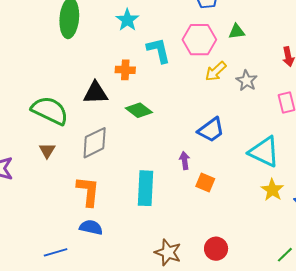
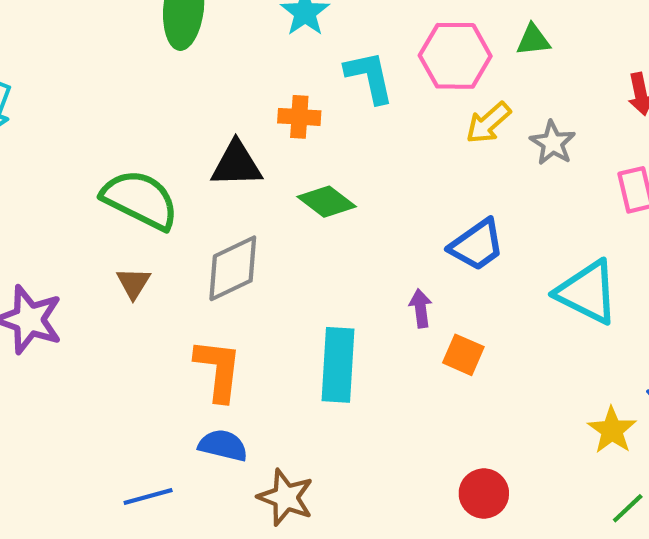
yellow star: (272, 190) -> (612, 430), moved
brown star: (168, 252) -> (286, 497), moved

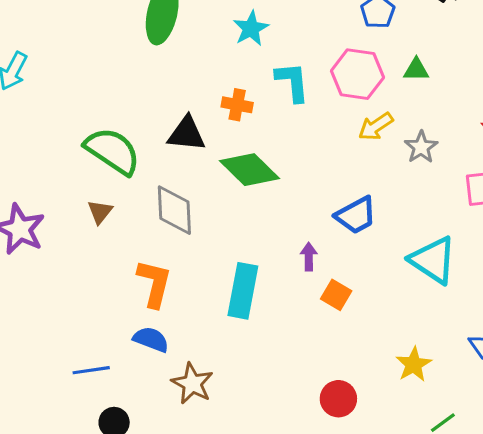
green diamond: (327, 202) -> (249, 170), size x1.4
gray diamond: (233, 268) -> (174, 210), turned -74
yellow star: (612, 430) -> (414, 364), moved

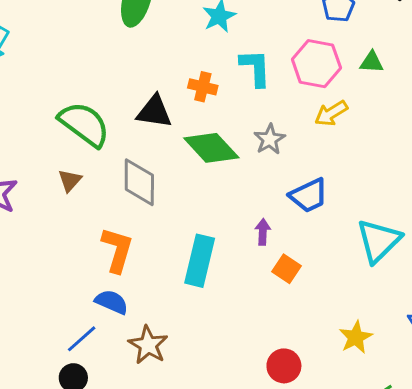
gray star: (421, 147) -> (270, 139), moved
cyan triangle: (433, 260) -> (379, 241), turned 39
blue line: (91, 370) -> (82, 339), moved, turned -36

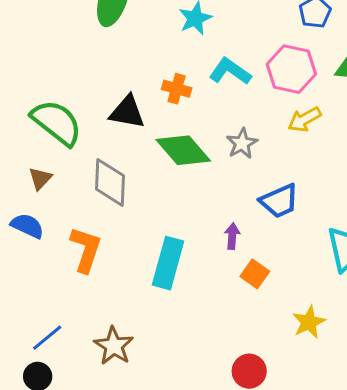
cyan L-shape: (255, 68) -> (230, 71), turned -54
blue semicircle: (112, 302) -> (27, 226), moved
yellow star: (356, 337) -> (309, 322), moved

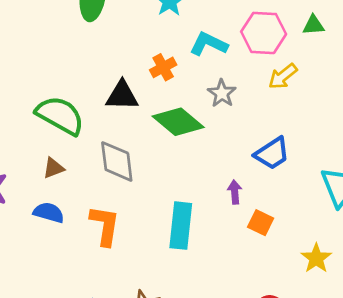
orange cross: (177, 89) -> (163, 67), turned -35
gray star: (242, 143) -> (222, 93), moved
brown triangle: (40, 178) -> (53, 168), turned 35

